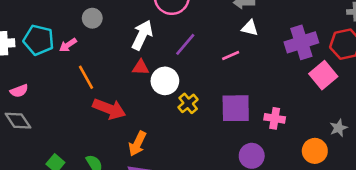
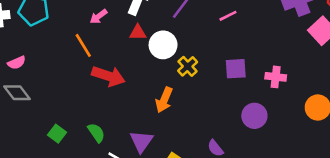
pink arrow: (68, 45) -> (99, 17), moved
purple square: (236, 108) -> (236, 69), size x0.7
orange arrow: (137, 144) -> (164, 100), moved

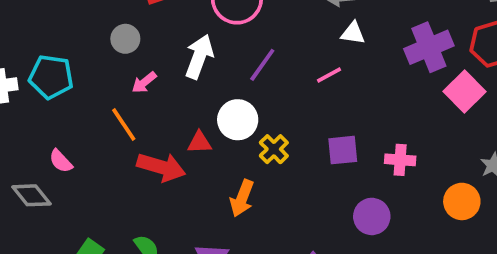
red triangle: (138, 33) -> (200, 142), moved
pink semicircle: (17, 63) -> (61, 161), moved, turned 72

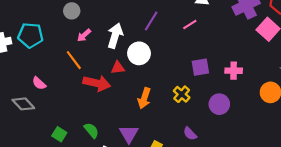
white arrow: (199, 57) -> (115, 36), moved
yellow cross: (274, 149) -> (182, 94), moved

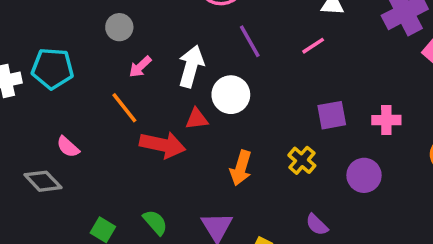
purple line: (151, 21) -> (250, 41), turned -60

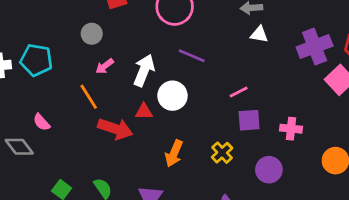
purple line: (250, 41) -> (192, 56), turned -44
pink line: (313, 46) -> (239, 92), moved

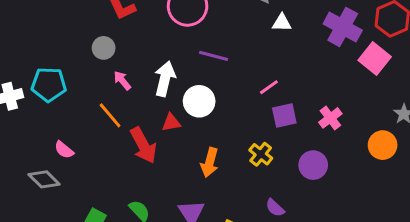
purple cross: (315, 47) -> (343, 27), turned -32
pink arrow: (105, 66) -> (122, 80), turned 96
red arrow: (115, 129) -> (143, 145), turned 52
pink cross: (291, 129) -> (330, 118), turned -35

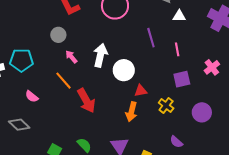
purple line: (213, 56) -> (151, 38), moved, turned 60
pink line: (269, 87) -> (177, 49), moved, turned -64
pink cross: (330, 118) -> (212, 67), moved
red triangle: (171, 123) -> (141, 91), moved
pink semicircle: (64, 150) -> (32, 96), moved

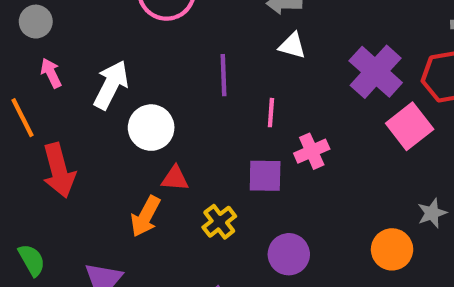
pink cross: (212, 67) -> (312, 151), moved

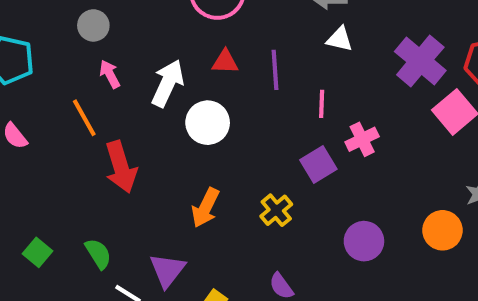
purple square: (265, 176) -> (318, 164), turned -30
red triangle: (175, 178) -> (225, 62), moved
purple circle: (289, 254) -> (364, 241), moved

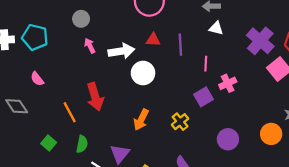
white arrow: (168, 83) -> (121, 51), turned 55
orange line: (84, 118) -> (70, 112), moved
green semicircle: (98, 254) -> (82, 144), turned 42

